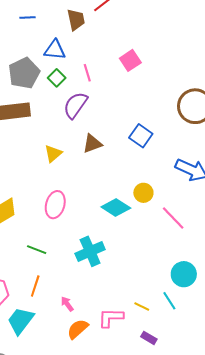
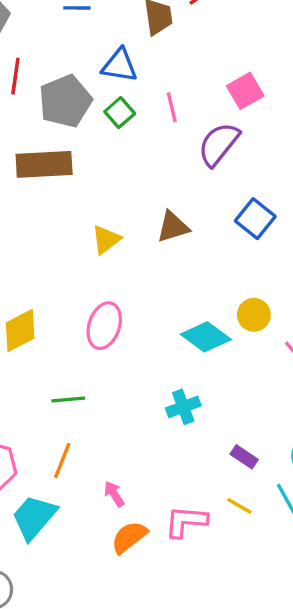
purple semicircle: (75, 105) -> (219, 144), moved
green line: (37, 250) -> (68, 399), turned -30
cyan cross: (90, 251) -> (183, 407), moved, size x0.7
purple rectangle: (149, 338) -> (244, 457), moved

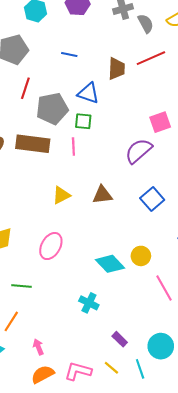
pink line: (172, 107) -> (73, 147), moved
green square: (120, 113) -> (83, 121), turned 36
cyan cross: (183, 407) -> (89, 303), turned 36

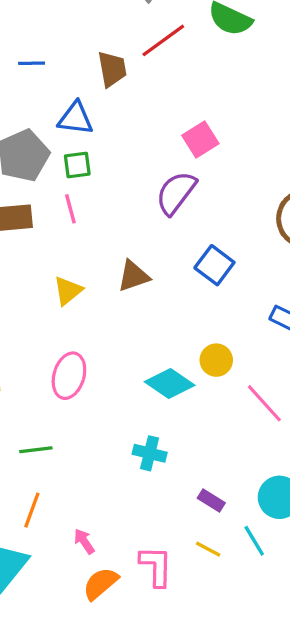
pink L-shape: (78, 371) -> (156, 566), turned 88

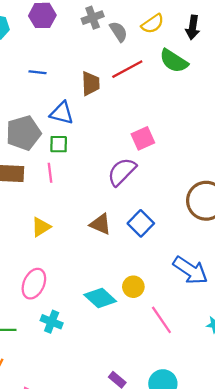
brown triangle: (134, 276) -> (100, 224), moved, turned 35
cyan cross: (150, 453) -> (52, 322), moved

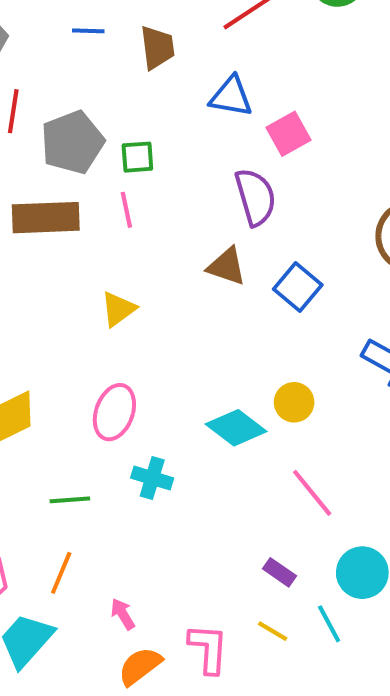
brown trapezoid: (91, 84) -> (157, 48), moved
blue triangle: (62, 113) -> (231, 96), moved
purple semicircle: (122, 172) -> (255, 197), turned 124
brown triangle: (100, 224) -> (227, 266), moved
pink line: (161, 320) -> (312, 493), moved

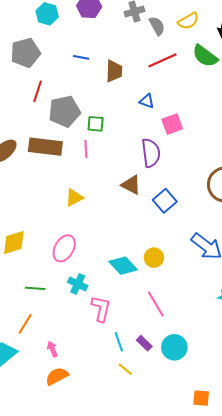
blue triangle: (231, 96) -> (147, 101), size x0.7
purple rectangle: (279, 572) -> (144, 343), moved
cyan line: (329, 624) -> (119, 342), moved
pink L-shape: (208, 649) -> (101, 309), moved

